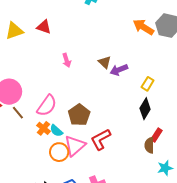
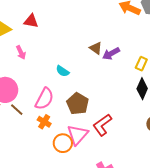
pink arrow: (67, 60) -> (21, 52), moved
cyan semicircle: (56, 131) -> (63, 71), moved

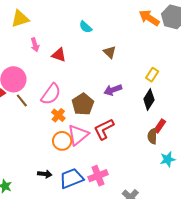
red triangle: (31, 21) -> (59, 55), moved
purple arrow: (111, 54) -> (113, 90), moved
cyan semicircle: (63, 71) -> (86, 27), moved
orange cross: (44, 122) -> (58, 115), moved

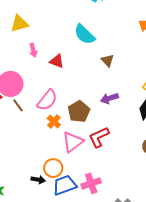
cyan semicircle: (86, 27) -> (84, 34), size x1.6
orange circle: (62, 141) -> (53, 168), moved

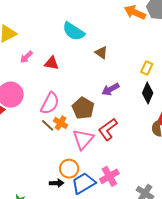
pink arrow: (33, 50) -> (26, 57), turned 72
brown line: (18, 105) -> (48, 125), moved

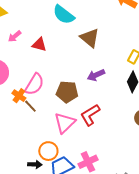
brown triangle: (101, 53) -> (90, 38), size x1.5
brown pentagon: (83, 108) -> (67, 92), turned -30
orange cross: (61, 123) -> (19, 96), moved

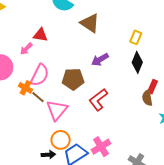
pink arrow: (15, 36) -> (26, 49), moved
pink triangle: (65, 123) -> (57, 110), moved

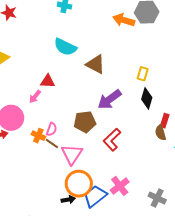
purple arrow: (100, 60) -> (109, 99), size x1.4
pink semicircle: (40, 75) -> (52, 129), moved, size x0.6
orange circle: (61, 140) -> (79, 184), size x1.4

